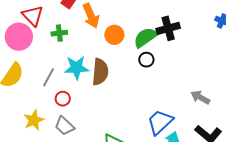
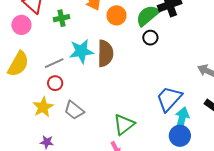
pink circle: (19, 37) -> (21, 25), size x0.7
gray line: (49, 77) -> (54, 63), turned 42
red circle: (63, 99) -> (55, 83), moved

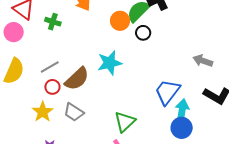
orange circle: (116, 15) -> (120, 21), moved
green cross: (61, 18) -> (53, 22), turned 35
cyan star: (81, 51) -> (110, 63), moved
brown semicircle: (105, 53) -> (77, 79), moved, turned 52

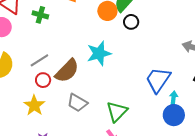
cyan arrow: (182, 111) -> (174, 98), size x0.6
gray trapezoid: (74, 112) -> (77, 103), moved

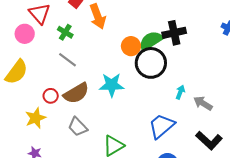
black circle: (131, 22) -> (151, 63), size x2.0
gray line: (39, 60) -> (68, 60), moved, turned 54
cyan arrow: (174, 98) -> (180, 92), moved

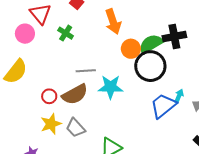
orange arrow: (98, 16) -> (113, 22), moved
gray line: (68, 60) -> (86, 71), moved, turned -42
yellow star: (35, 118) -> (51, 124), moved
blue trapezoid: (162, 126) -> (163, 106), moved

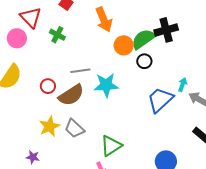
black circle: (150, 66) -> (144, 61), size x0.5
red circle: (49, 96) -> (48, 86), moved
cyan arrow: (179, 96) -> (183, 85), moved

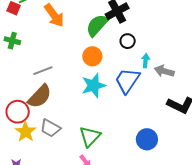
orange circle: (124, 45) -> (92, 56), moved
black circle: (144, 61) -> (128, 41), moved
cyan star: (106, 85) -> (94, 85), moved
red circle: (48, 86) -> (18, 112), moved, size x1.5

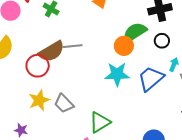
green semicircle: (97, 25) -> (135, 32), moved
brown semicircle: (40, 96) -> (52, 51), moved
red circle: (18, 112) -> (38, 66), moved

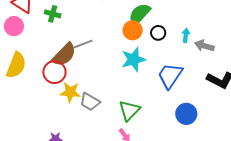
black circle: (162, 41) -> (158, 33), moved
blue trapezoid: (151, 79) -> (170, 76), moved
yellow star: (39, 100) -> (70, 92), moved, turned -30

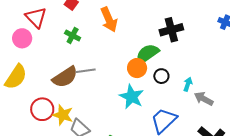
green cross: (53, 14) -> (73, 36), moved
cyan star: (134, 59) -> (132, 97), turned 30
red circle: (54, 72) -> (42, 109), moved

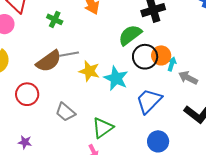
orange circle: (137, 68) -> (161, 55), moved
black circle: (161, 76) -> (145, 57), size x1.6
yellow star: (63, 115) -> (89, 71), moved

